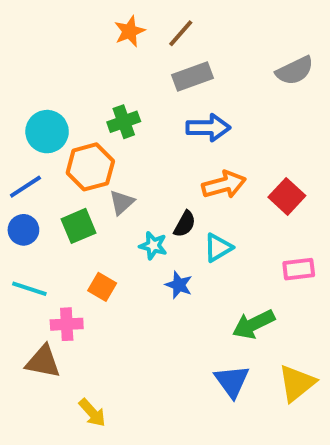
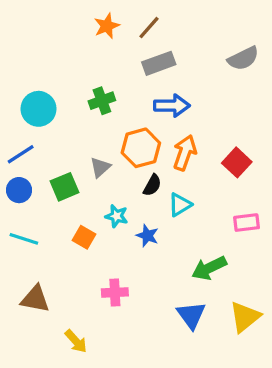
orange hexagon: (90, 167) -> (141, 148), moved
orange arrow: (224, 185) -> (185, 153), turned -56
cyan star: (153, 246) -> (116, 216), moved
pink cross: (67, 324) -> (115, 292), moved

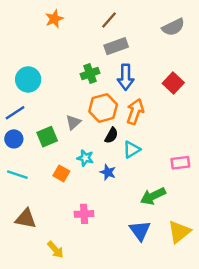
orange star: (107, 26) -> (54, 19), moved
gray semicircle: (243, 58) -> (173, 27), moved
green cross: (102, 101) -> (90, 74), moved
blue arrow: (172, 106) -> (126, 77), turned 90
red square: (237, 162) -> (173, 83), moved

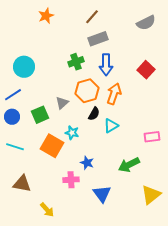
blue star: (108, 172) -> (87, 163), moved
orange square: (61, 173) -> (52, 146), size x1.6
blue triangle: (140, 231) -> (102, 194), moved

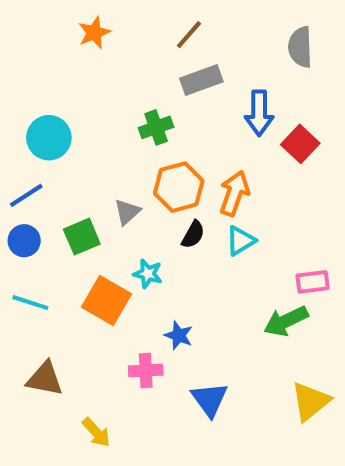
gray semicircle: (146, 23) -> (300, 47), turned 114
blue arrow: (106, 65) -> (259, 113), moved
cyan triangle: (111, 126) -> (240, 241), moved
green arrow: (129, 165) -> (286, 321), moved

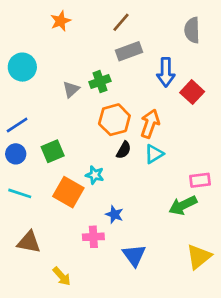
cyan circle: (49, 138) -> (22, 67), moved
gray triangle: (127, 212) -> (71, 89), moved

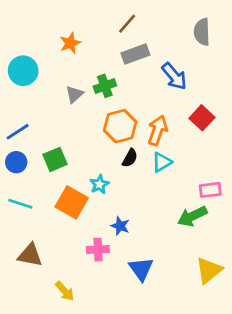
orange star: (60, 21) -> (70, 43), moved
blue arrow: (166, 72) -> (174, 76), turned -40
red square: (192, 92) -> (202, 118), moved
cyan star: (95, 175) -> (99, 184), turned 30

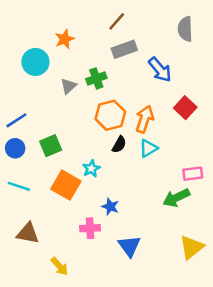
cyan circle: (23, 71) -> (35, 62), moved

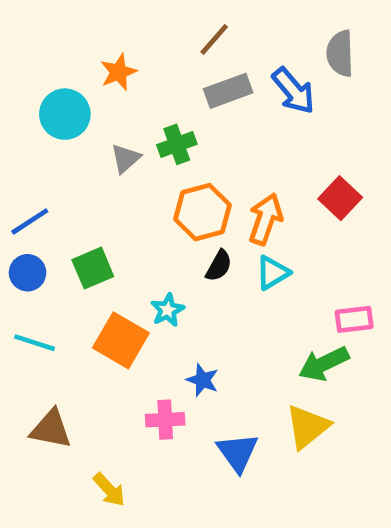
blue arrow: (160, 70) -> (293, 91), moved
yellow triangle: (192, 247) -> (307, 427), moved

